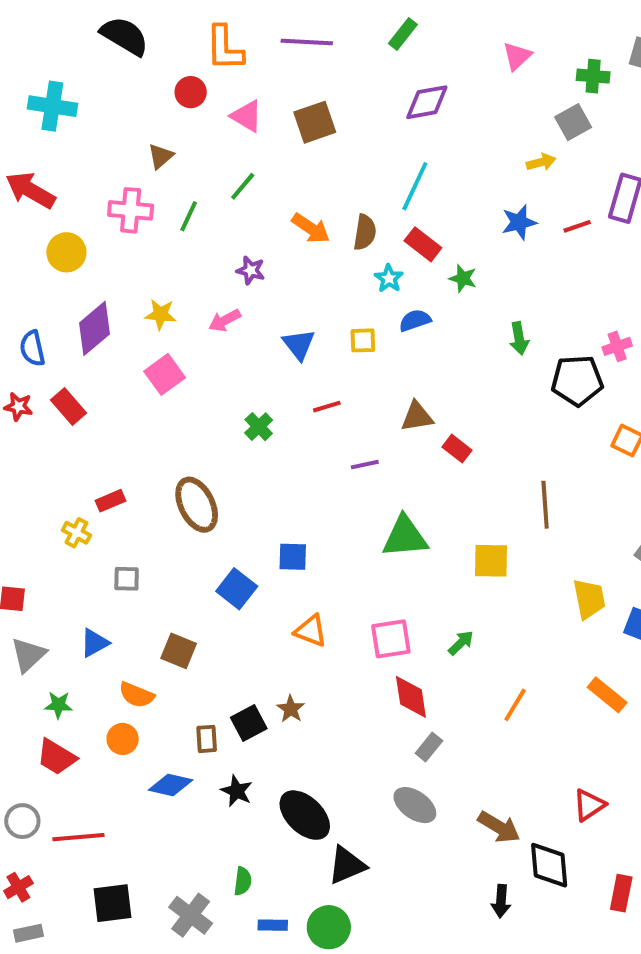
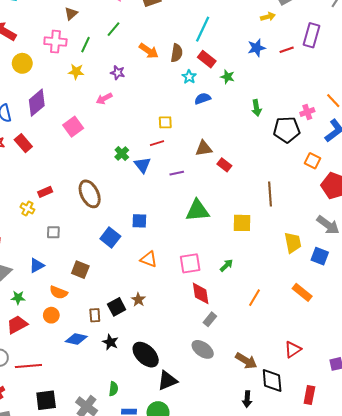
yellow star: (161, 314) -> (76, 72), moved
yellow square: (363, 340) -> (165, 122), moved
blue triangle: (299, 344) -> (142, 165), moved
red trapezoid: (56, 757) -> (17, 325), turned 120

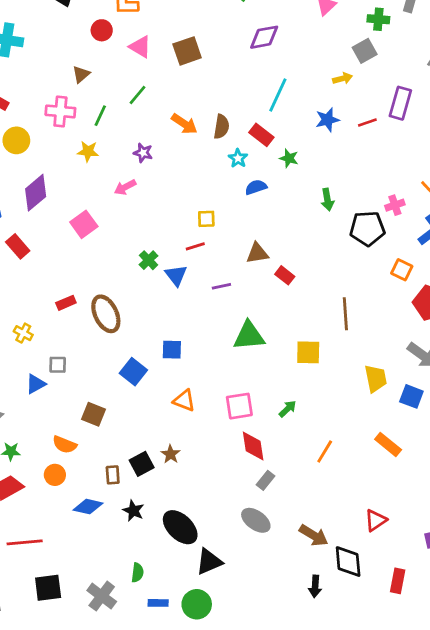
cyan line: (203, 29) -> (278, 95), moved
red rectangle: (45, 192) -> (66, 303), moved
blue triangle: (37, 265) -> (36, 384), moved

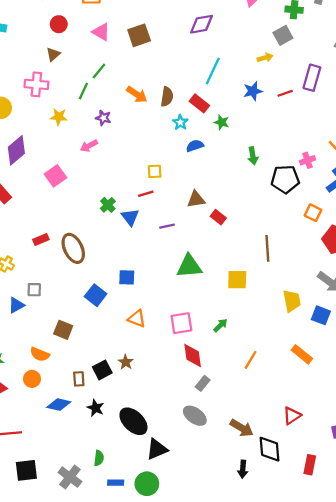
red circle: (102, 30) -> (59, 24), moved
green line: (100, 116) -> (83, 91), moved

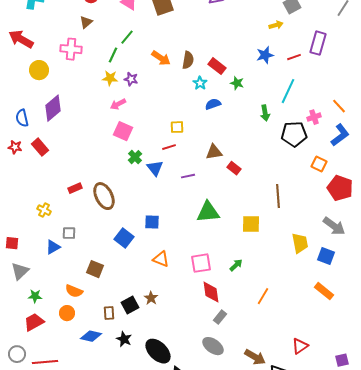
cyan line: (213, 71) -> (288, 91), moved
yellow star: (59, 117) -> (110, 78), moved
pink square: (55, 176) -> (123, 131), moved, turned -30
orange rectangle: (302, 354) -> (324, 291), moved

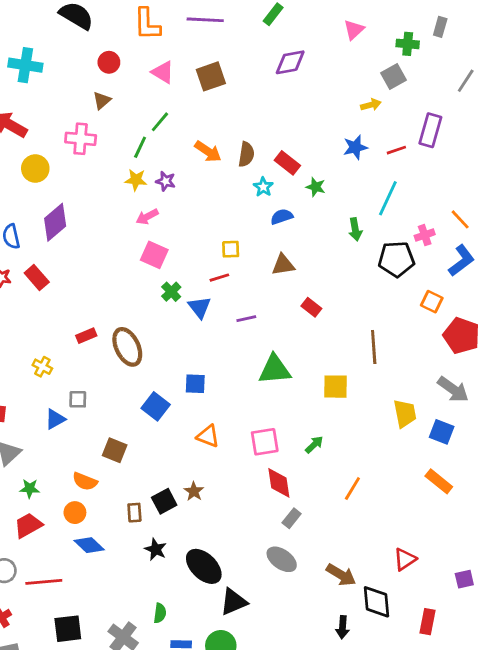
brown triangle: (214, 152) -> (283, 265), moved
blue diamond: (91, 336) -> (89, 545), moved, turned 30

